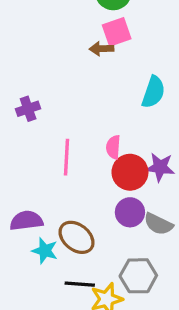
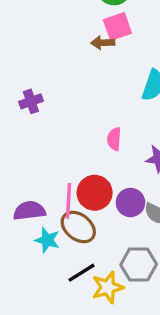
pink line: (66, 157) -> (68, 201), moved
red circle: (130, 172) -> (95, 193), moved
black line: (80, 284) -> (82, 273), turned -36

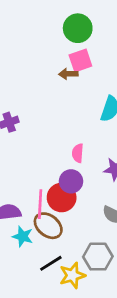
purple circle: (130, 203) -> (71, 181), moved

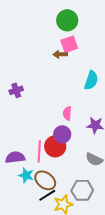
brown ellipse: (48, 226) -> (45, 180), moved

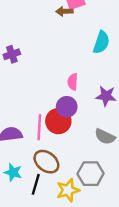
cyan star: (26, 175) -> (13, 172), moved
black line: (47, 195) -> (36, 184), moved, turned -42

